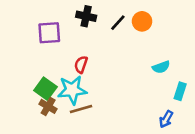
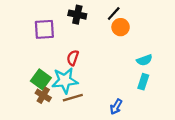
orange circle: (142, 21) -> (121, 27), moved
black line: (118, 23) -> (114, 13), moved
cyan rectangle: (180, 91) -> (143, 82), moved
blue arrow: (166, 119) -> (116, 107), moved

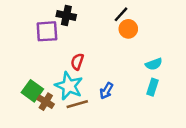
black cross: (77, 15) -> (66, 16), moved
green square: (41, 79) -> (32, 91), moved
cyan star: (65, 81) -> (69, 86), turned 30
blue arrow: (116, 107) -> (106, 91), moved

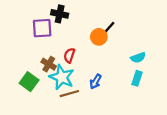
black line: (121, 14) -> (109, 28), moved
orange circle: (128, 29) -> (99, 37), moved
brown cross: (46, 102) -> (49, 64), moved

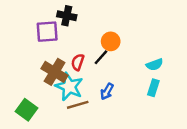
black line: (109, 28) -> (101, 57), moved
brown cross: (49, 64) -> (55, 72), size x1.5
green square: (29, 82) -> (26, 110), moved

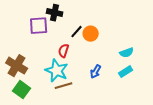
black line: (101, 57) -> (77, 32), moved
brown cross: (55, 72) -> (17, 66), moved
cyan rectangle: (153, 88) -> (126, 72), turned 40
blue arrow: (107, 91) -> (96, 72), moved

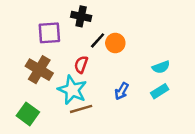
black cross: (55, 13) -> (81, 16), moved
brown cross: (17, 66) -> (39, 70), moved

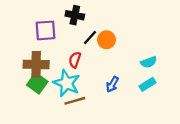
brown cross: (39, 70) -> (36, 64), turned -30
green square: (28, 114) -> (37, 83), moved

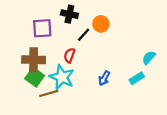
orange circle: (106, 40) -> (101, 24), moved
cyan semicircle: (149, 62) -> (149, 58), moved, turned 152
brown line: (75, 101) -> (49, 93), moved

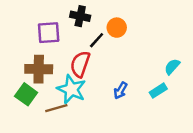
red semicircle: (69, 55) -> (80, 64), size x1.5
green square: (35, 77) -> (26, 94), moved

